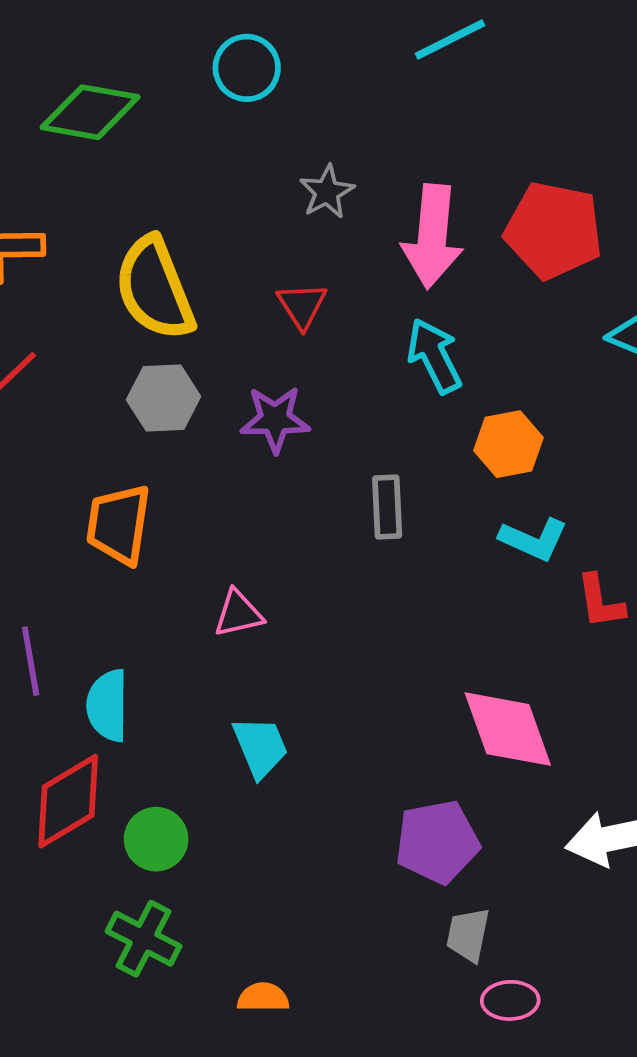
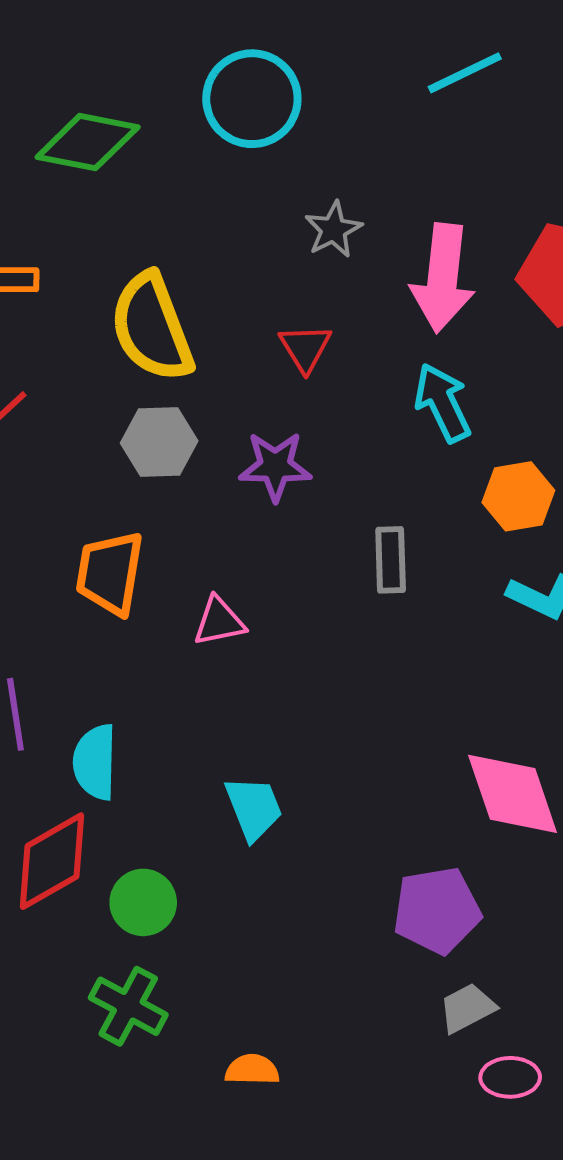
cyan circle: (247, 68) -> (252, 99), size x1.4
pink triangle: (238, 614) -> (219, 621), moved
gray trapezoid: (468, 935) -> (467, 1008), turned 50

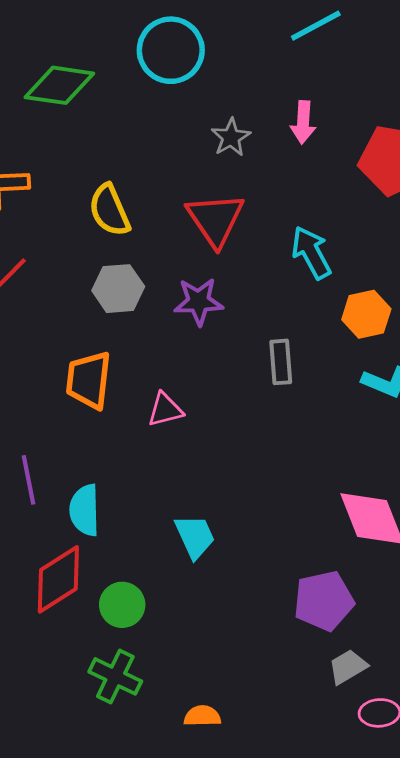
pink arrow: (443, 278) -> (303, 122), moved, size x0.6
yellow semicircle: (152, 327) -> (109, 210), size x0.7
red triangle: (305, 348) -> (215, 219), size x1.6

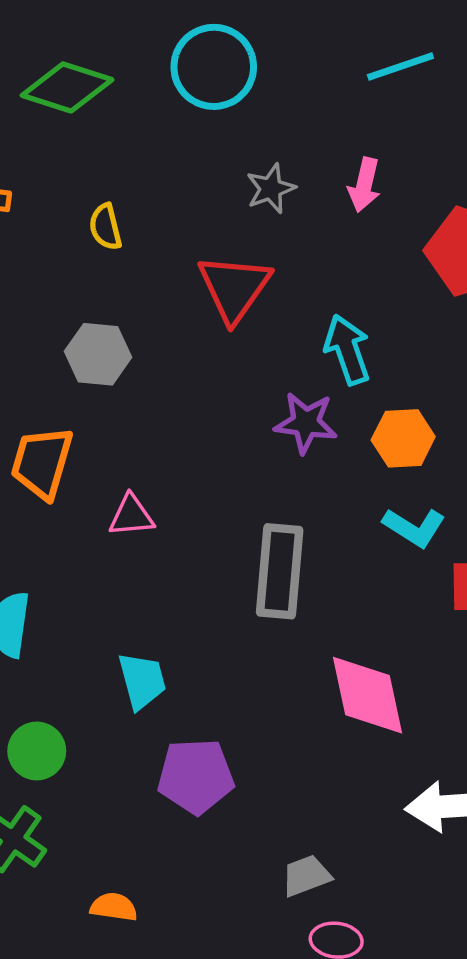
yellow semicircle: (109, 210) -> (105, 227), moved, size x0.7
purple star: (199, 301) -> (306, 423), moved
gray rectangle: (281, 362) -> (280, 571), moved, size x1.6
purple pentagon: (324, 601) -> (196, 776), moved

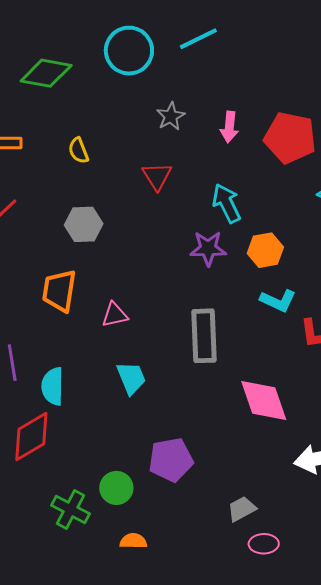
cyan line: (400, 66) -> (198, 39), moved
pink arrow: (364, 185) -> (229, 127), moved
red triangle: (234, 288) -> (157, 176), size x0.7
cyan trapezoid: (142, 681) -> (131, 378), moved
green circle: (37, 751) -> (116, 488), moved

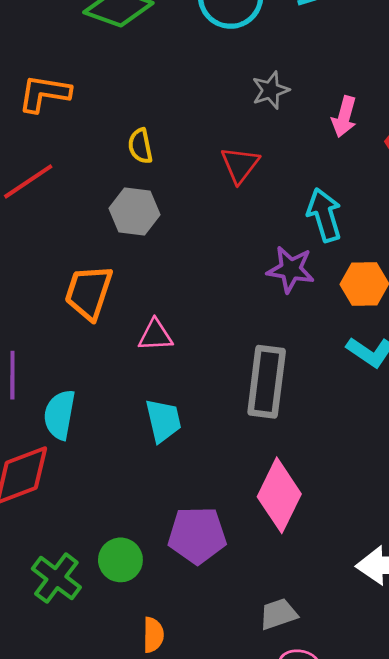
yellow semicircle: (78, 151) -> (140, 146), moved
pink diamond: (264, 401) -> (279, 495), moved, turned 36
orange semicircle: (133, 541) -> (153, 635), moved, turned 80

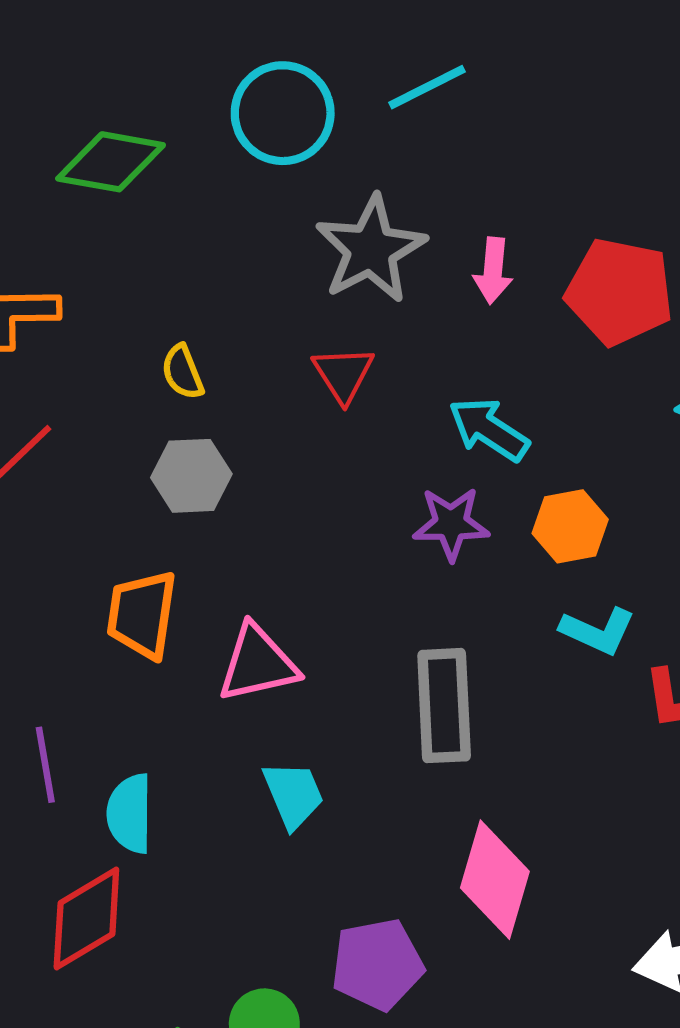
gray star: (271, 90) -> (371, 249), size x1.8
cyan arrow: (324, 215) -> (489, 429), turned -30
pink triangle: (155, 335) -> (258, 663), size x1.5

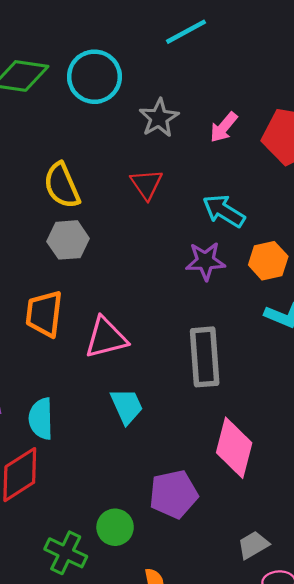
cyan circle: (283, 113) -> (94, 77), moved
gray star: (371, 249) -> (159, 118), size x0.7
pink arrow: (493, 271) -> (224, 127), turned 36
yellow semicircle: (183, 372) -> (62, 185), size x1.6

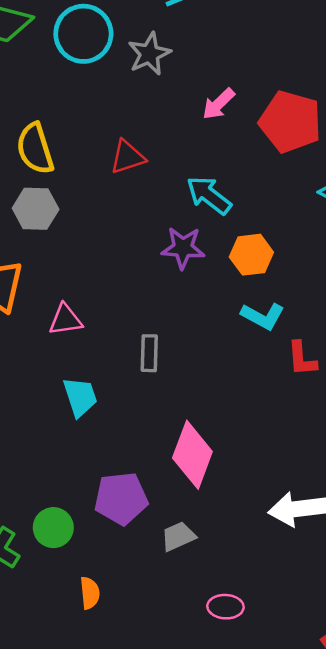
gray star: (159, 118) -> (149, 54), moved
red triangle: (146, 184) -> (128, 157), turned 40
pink triangle: (106, 338) -> (65, 320), size x0.7
gray rectangle: (205, 357) -> (149, 353), moved, size x0.6
gray trapezoid: (253, 545) -> (178, 536), moved

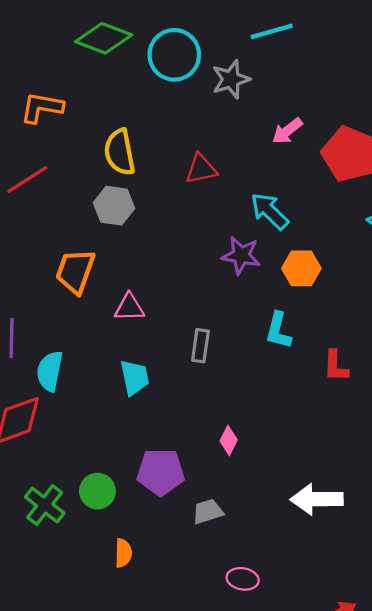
cyan L-shape: (263, 316) -> (278, 331), moved, turned 69
pink diamond: (192, 455) -> (229, 440), size x0.5

